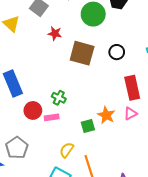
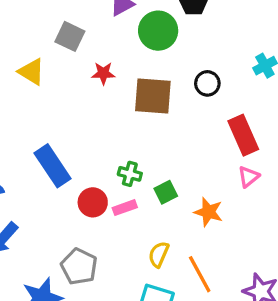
orange star: (106, 115) -> (208, 212), moved
green square: (88, 126) -> (166, 192), moved

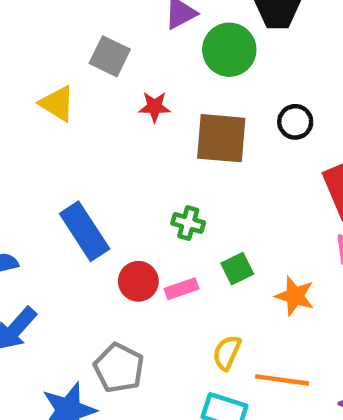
green cross: (130, 174) -> (188, 223), moved
orange line: (200, 274) -> (282, 380), turned -54

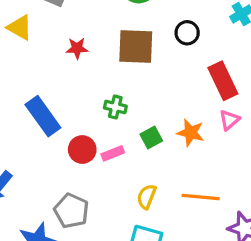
red star: (155, 107) -> (77, 48), moved
orange star: (295, 296) -> (191, 133), moved
orange line: (282, 380) -> (201, 197), moved

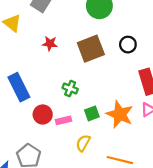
brown square: (136, 47) -> (91, 49), turned -32
orange star: (191, 133) -> (120, 114), size x1.4
yellow semicircle: (147, 197) -> (83, 143), moved

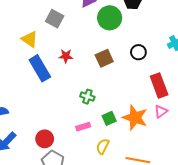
brown square: (91, 49) -> (104, 58), size x0.7
blue rectangle: (19, 87) -> (40, 68), moved
red circle: (43, 114) -> (45, 139), moved

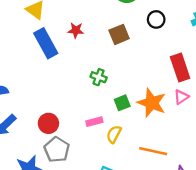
black circle: (138, 52) -> (156, 19), moved
pink rectangle: (83, 127) -> (94, 122), moved

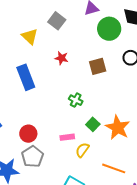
blue rectangle: (46, 43) -> (26, 77), moved
green square: (122, 103) -> (93, 124), turned -32

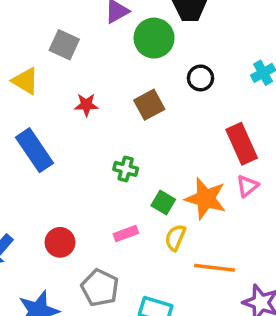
yellow semicircle: (82, 150) -> (175, 238), moved
gray pentagon: (32, 157) -> (100, 288), moved

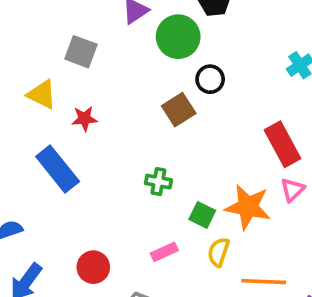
black circle: (201, 78) -> (210, 79), moved
red star: (86, 105) -> (84, 119), moved

